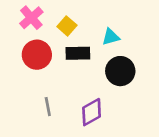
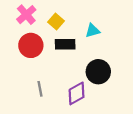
black circle: (120, 71) -> (98, 72), moved

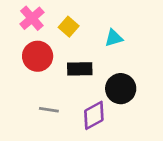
black rectangle: (65, 44) -> (80, 69), moved
gray line: (40, 89) -> (49, 110), turned -70

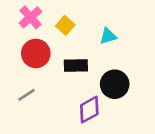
gray line: (49, 110) -> (26, 95), moved, turned -42

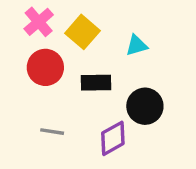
yellow square: (65, 25) -> (82, 32), size x1.4
gray line: (26, 95) -> (52, 132), moved, turned 42

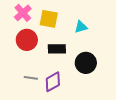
yellow square: (82, 32) -> (49, 19), turned -30
purple diamond: (113, 138) -> (53, 82), moved

